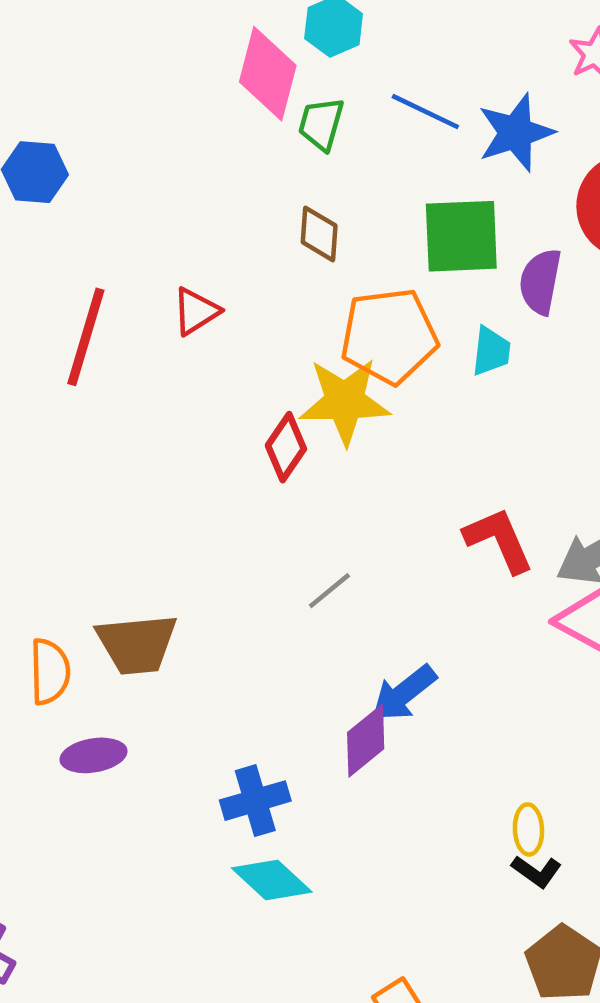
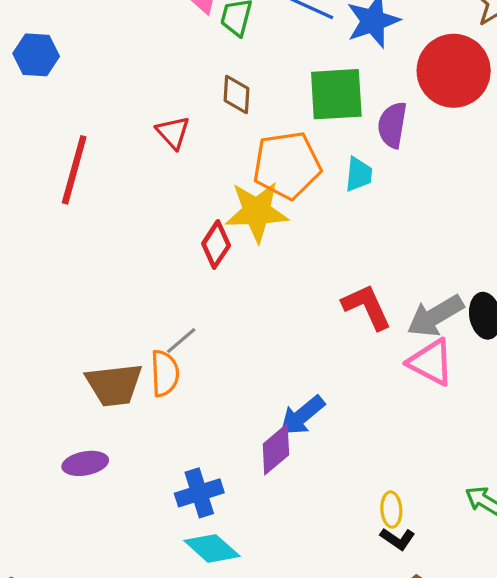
red triangle: (196, 311) -> (173, 132), moved, turned -39
gray line: (329, 591) -> (181, 341), moved
orange semicircle: (50, 672) -> (165, 373), moved

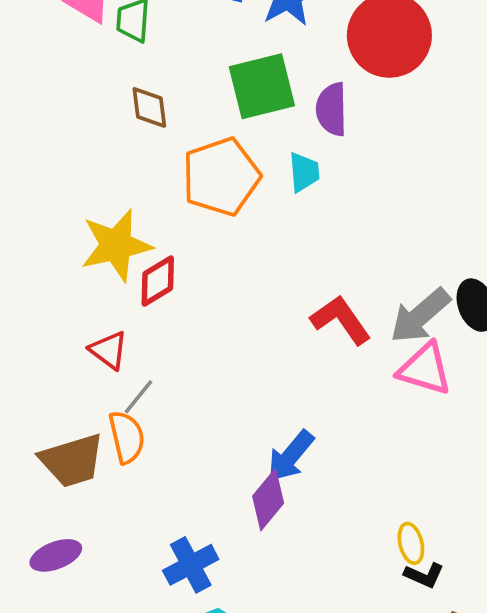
red triangle: (173, 132) -> (109, 350), moved
yellow star: (257, 212) -> (116, 245), moved
red diamond: (216, 245) -> (158, 281), turned 36

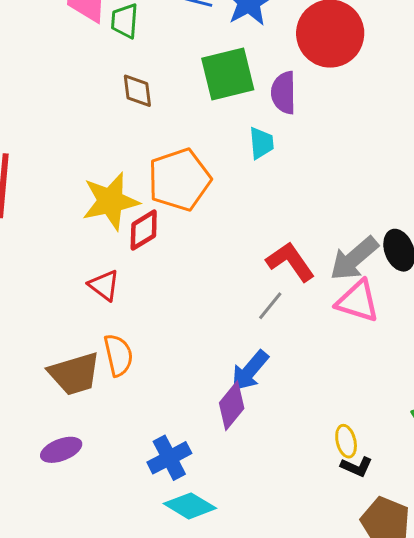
orange pentagon: (221, 177) -> (179, 180), moved
gray line: (138, 397) -> (270, 306), moved

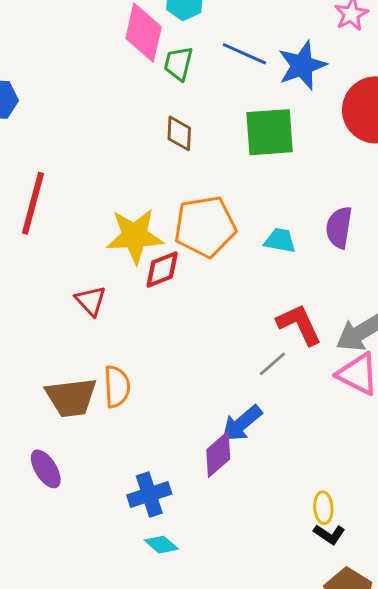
purple semicircle: (284, 93) -> (339, 227), moved
cyan trapezoid: (261, 143) -> (280, 240), moved, turned -84
red triangle: (104, 285) -> (91, 301), moved
purple ellipse: (61, 450) -> (46, 469), turned 69
cyan diamond: (190, 506) -> (161, 545), size x0.7

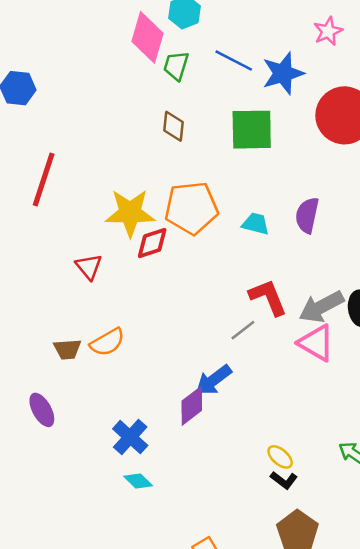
orange semicircle: (117, 387) -> (107, 342), turned 60
brown trapezoid: (71, 397) -> (67, 349), size x0.6
blue cross: (149, 495) -> (130, 437), turned -33
yellow ellipse: (323, 508) -> (280, 457), turned -48

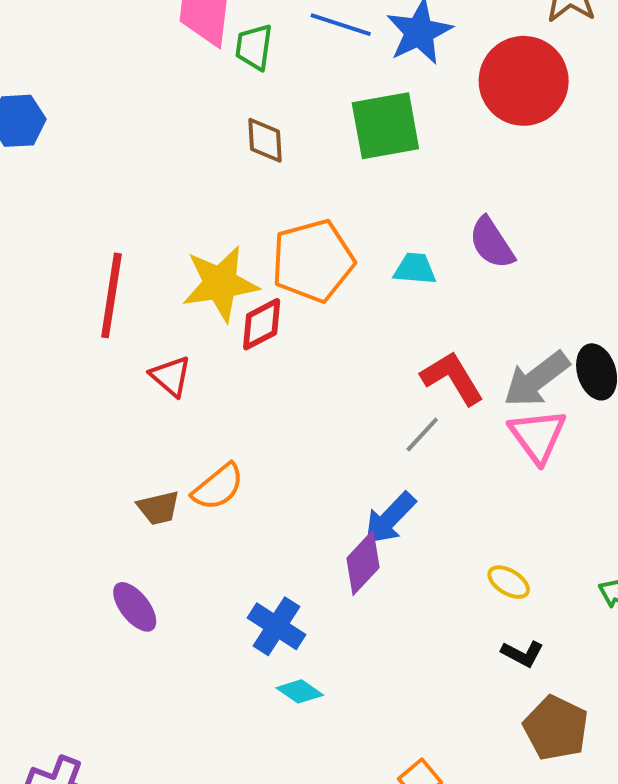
red line: (44, 180) -> (111, 295), moved
purple semicircle: (307, 215) -> (492, 243), turned -36
pink triangle: (316, 343) -> (538, 436), turned 33
yellow ellipse: (280, 457) -> (509, 582), moved

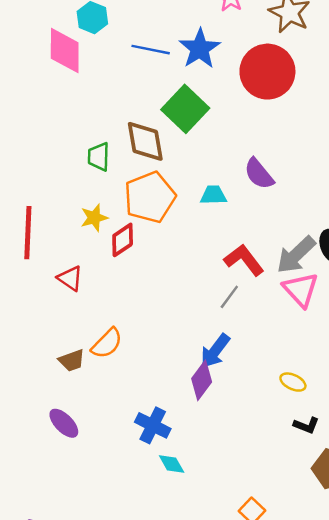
green trapezoid: (254, 47) -> (99, 157), moved
green square: (385, 126) -> (185, 109), turned -30
brown diamond: (265, 140) -> (145, 141), moved, size x1.5
yellow star: (220, 283) -> (94, 218), size x0.6
cyan diamond: (300, 691) -> (172, 464), turned 32

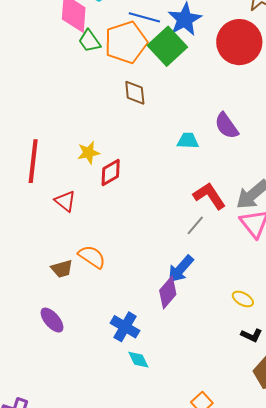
green square: (185, 109) -> (167, 46), moved
brown diamond: (145, 141) -> (135, 93), size x0.7
green trapezoid: (99, 157) -> (89, 41), moved, turned -40
orange pentagon: (150, 197) -> (126, 42), moved
orange semicircle: (107, 343) -> (92, 257), turned -104

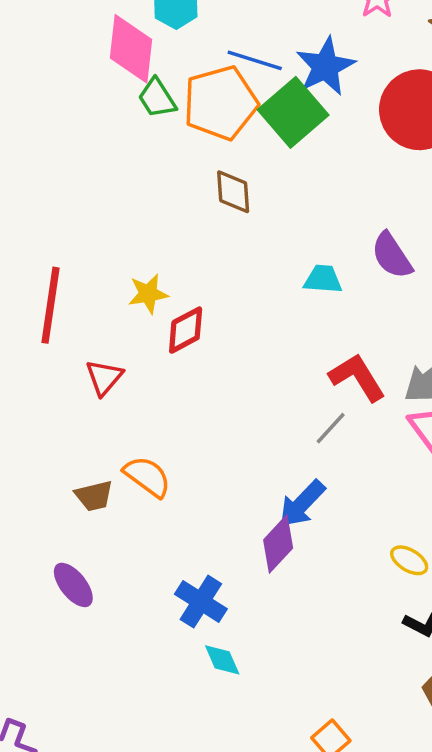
red triangle: (65, 201) -> (104, 377), turned 30

